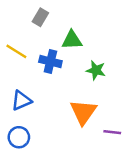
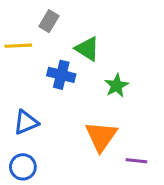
green triangle: (72, 40) -> (87, 49), turned 35
yellow line: (16, 51) -> (18, 46), moved, turned -35
green star: (96, 70) -> (116, 86), turned 30

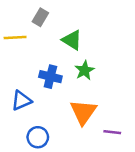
blue cross: (61, 75) -> (50, 77), moved
green star: (116, 86) -> (84, 70), moved
blue circle: (23, 167) -> (38, 137), moved

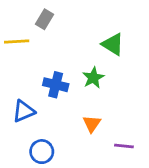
green triangle: (72, 40) -> (113, 44), moved
orange triangle: (83, 112) -> (92, 124), size x0.6

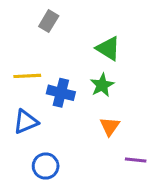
yellow line: (17, 42) -> (27, 76), moved
green triangle: (113, 44) -> (108, 49), moved
orange triangle: (92, 124) -> (110, 126), moved

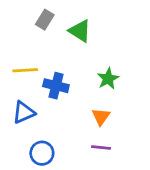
green triangle: (108, 49) -> (80, 31), moved
green star: (102, 85) -> (108, 79), moved
purple line: (136, 160) -> (101, 148), moved

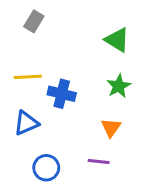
gray rectangle: (45, 20) -> (34, 21), moved
green triangle: (80, 31) -> (117, 40), moved
purple line: (101, 148) -> (99, 162), moved

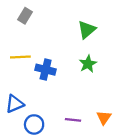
green triangle: (117, 40) -> (87, 30), turned 48
blue triangle: (26, 123) -> (15, 104), moved
orange triangle: (111, 128) -> (104, 118), moved

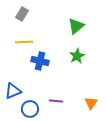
yellow line: (20, 57) -> (24, 42), moved
purple line: (73, 120) -> (56, 101), moved

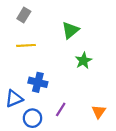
green triangle: (76, 26) -> (70, 30), moved
blue cross: (40, 61) -> (38, 82), moved
purple line: (56, 101) -> (61, 109), turned -64

